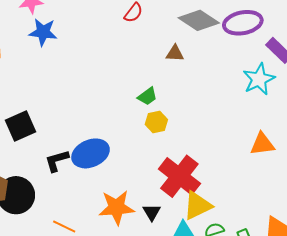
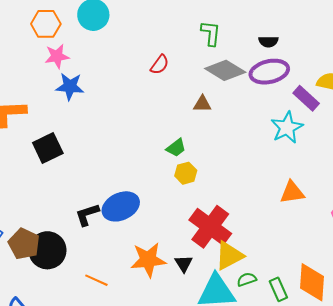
black square: (20, 126) -> (48, 148), moved

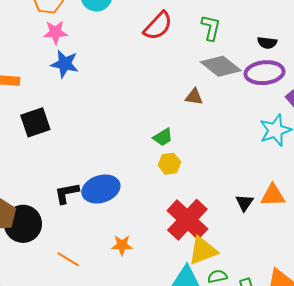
red semicircle: (160, 65) -> (158, 26), moved, size x1.5
orange star: (148, 260) -> (122, 245), size x0.6
black triangle: (184, 264) -> (244, 203), moved

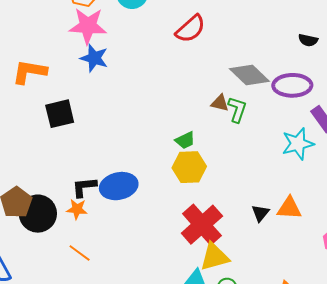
green L-shape: (211, 28) -> (237, 110), moved
pink star: (55, 32) -> (88, 26), size x1.5
black semicircle: (267, 43) -> (308, 40), moved
yellow hexagon: (169, 164) -> (189, 167), size x1.5
orange star: (122, 245) -> (77, 209), moved

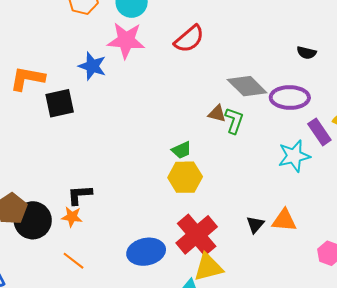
pink star: (88, 26) -> (126, 40), moved
black square: (60, 114) -> (60, 103), moved
blue ellipse: (119, 186) -> (146, 252), moved

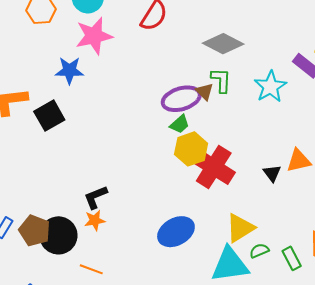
purple ellipse: (290, 97) -> (181, 99), moved
brown triangle: (217, 114) -> (204, 92), moved, turned 48
cyan star: (294, 156) -> (270, 87), moved
red cross: (197, 235) -> (214, 167), moved
orange line: (74, 261) -> (91, 269), moved

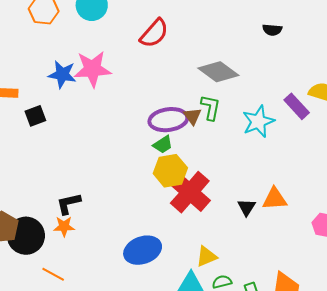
pink star: (94, 36) -> (92, 69), moved
black square: (49, 116) -> (35, 116), size x0.7
yellow triangle: (240, 228) -> (206, 256), size x0.7

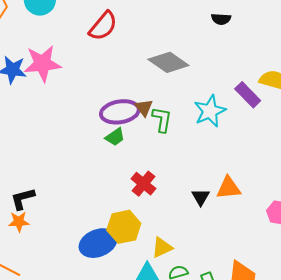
green L-shape: (211, 108) -> (162, 119), moved
yellow hexagon: (170, 171) -> (124, 227), moved
red cross: (190, 192) -> (143, 184), size x0.6

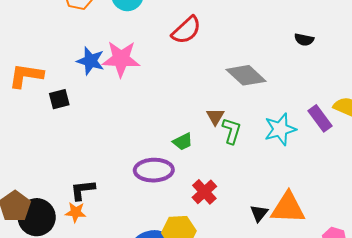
purple ellipse: (120, 112) -> (154, 170), moved
orange triangle: (229, 188) -> (288, 208), size x1.4

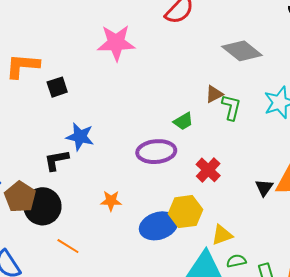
blue star: (90, 61) -> (80, 137), moved
brown triangle: (215, 117) -> (214, 94), turned 36
black L-shape: (83, 190) -> (56, 160), moved
orange star: (76, 212) -> (111, 201), moved

